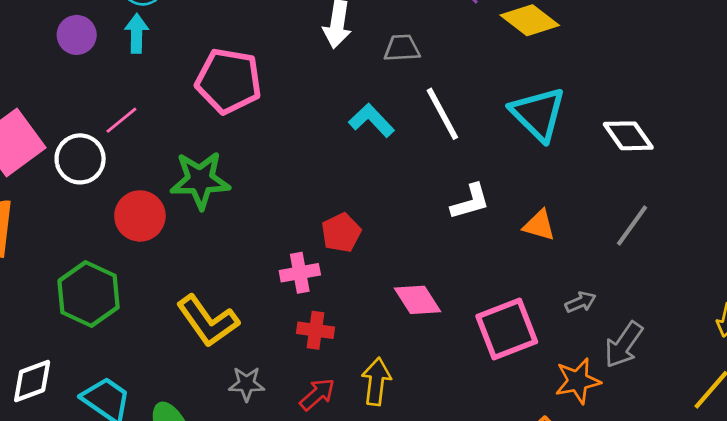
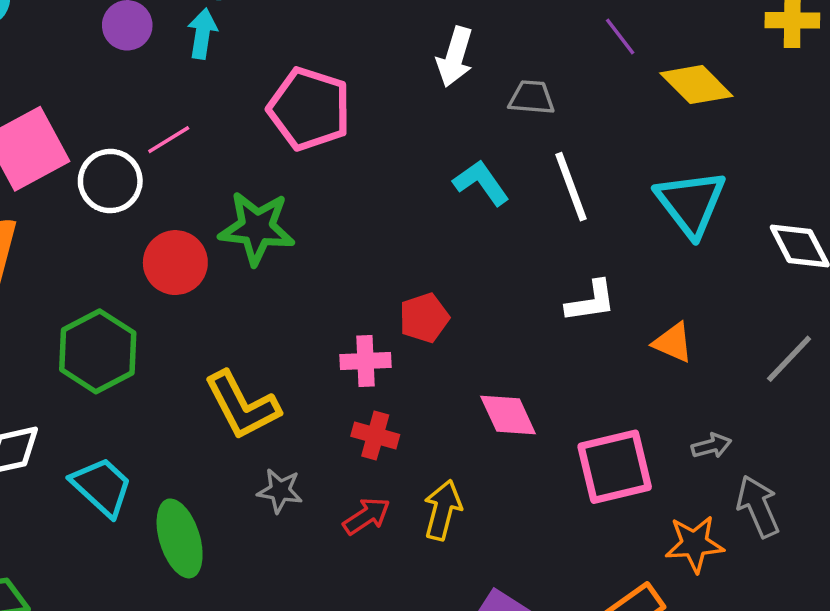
gray arrow: (624, 345) -> (758, 506), turned 114

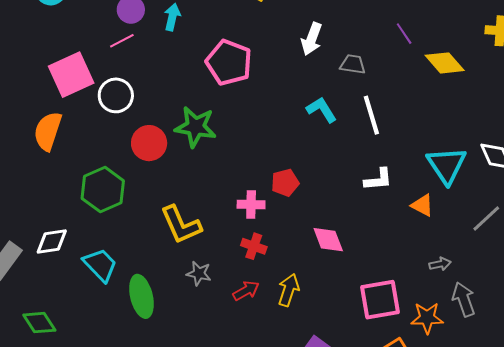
pink line: (169, 140) -> (122, 41), moved
cyan triangle: (691, 203) -> (447, 165), moved
pink square: (615, 467) -> (380, 300), moved

